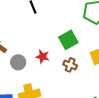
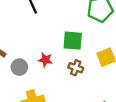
green square: (68, 40) -> (73, 41), turned 36

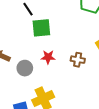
green square: (73, 41) -> (41, 28), moved

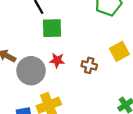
gray circle: (25, 68) -> (31, 71), size x1.6

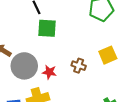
red star: (57, 60) -> (49, 72), moved

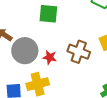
brown cross: (79, 66) -> (79, 52), size x1.5

